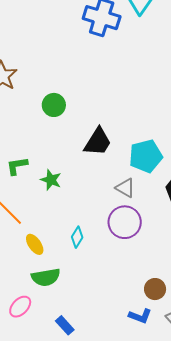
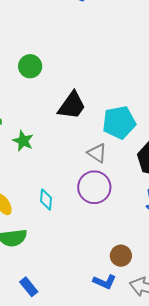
cyan diamond: (77, 237) -> (46, 199), turned -30

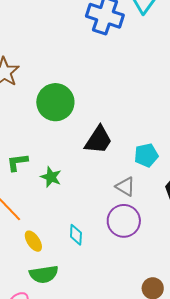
green circle: (30, 66) -> (55, 102), size x1.6
cyan pentagon: (119, 122) -> (146, 155), size x0.7

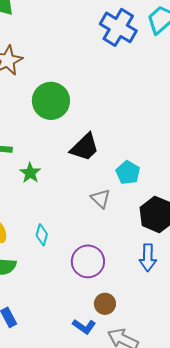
cyan pentagon: (146, 155) -> (128, 173), turned 30
purple circle: (124, 221) -> (88, 261), moved

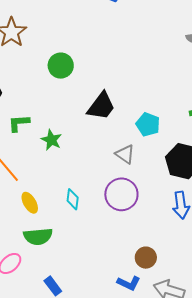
green circle: (51, 101) -> (61, 66), size x0.7
purple circle: (88, 261) -> (121, 194), moved

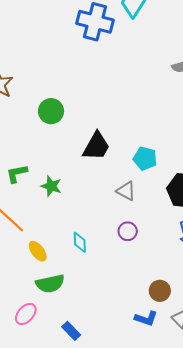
purple circle: (121, 194) -> (128, 231), size x0.6

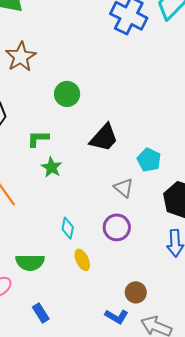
green L-shape: (17, 174) -> (38, 139), moved
purple circle: (128, 231) -> (117, 227), size x1.4
yellow ellipse: (38, 251) -> (82, 260), moved

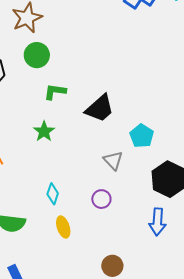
green circle: (67, 94) -> (37, 55), moved
green L-shape: (38, 139) -> (55, 92), moved
purple circle: (117, 227) -> (101, 199), size x0.7

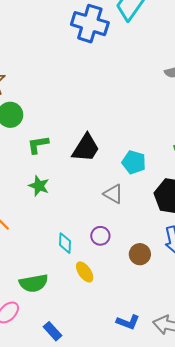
purple circle: (101, 199) -> (100, 236), moved
brown circle: (112, 266) -> (140, 254), moved

